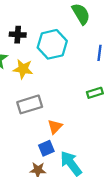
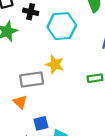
yellow star: (23, 69) -> (55, 64), moved
orange triangle: (55, 127) -> (20, 102), moved, turned -40

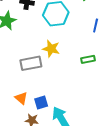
orange triangle: (20, 102) -> (21, 98), moved

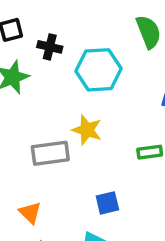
blue square: (41, 102) -> (107, 203), moved

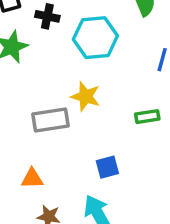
orange triangle: (30, 213) -> (32, 178), turned -45

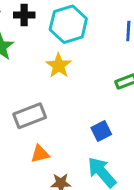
yellow star: (86, 96) -> (59, 66), moved, turned 30
gray rectangle: (50, 120) -> (30, 116), moved

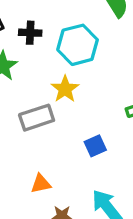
gray rectangle: (30, 116) -> (37, 118), moved
blue square: (101, 131) -> (95, 146), moved

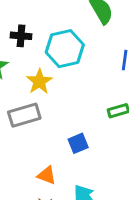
yellow star: (65, 89) -> (39, 82), moved
orange triangle: (41, 184) -> (47, 175), moved, turned 30

